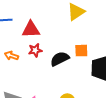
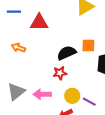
red star: (35, 50) -> (60, 73), moved

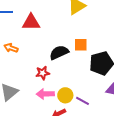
red star: (60, 73) -> (43, 73), moved
pink arrow: (42, 94) -> (45, 94), moved

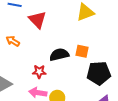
red triangle: (31, 22) -> (37, 20), turned 36

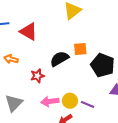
red star: (39, 72) -> (37, 76), moved
black pentagon: (99, 73) -> (103, 65), turned -30

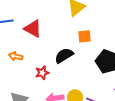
orange square: (80, 49) -> (85, 36), moved

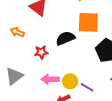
orange square: (85, 36) -> (88, 22), size x1.6

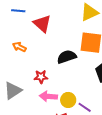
red star: (41, 52) -> (41, 77), moved

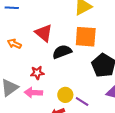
red triangle: (42, 24) -> (44, 33), moved
pink arrow: (48, 96) -> (33, 93), moved

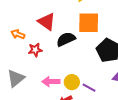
red star: (37, 73) -> (35, 50), moved
pink arrow: (33, 93) -> (51, 82), moved

